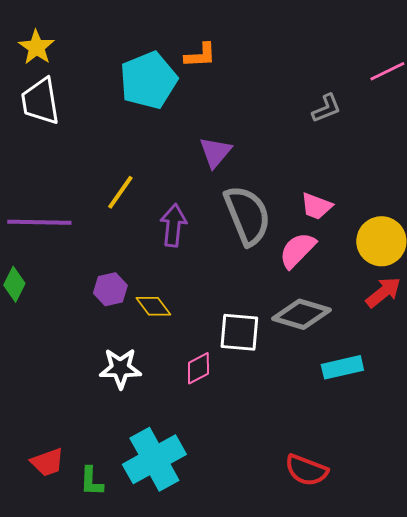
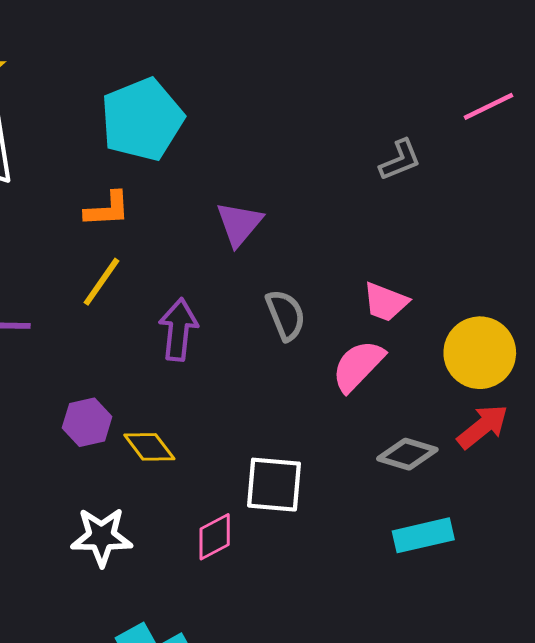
orange L-shape: (200, 55) -> (107, 209), moved
gray semicircle: (247, 215) -> (286, 315), size x0.6
gray diamond: (301, 314) -> (407, 454), moved, size x0.7

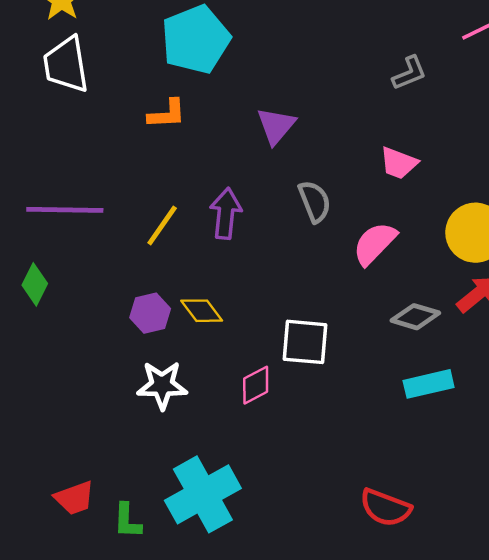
yellow line: (102, 282) -> (162, 225), moved
pink trapezoid: (386, 302) -> (399, 163), moved
purple hexagon: (87, 422) -> (150, 313), moved

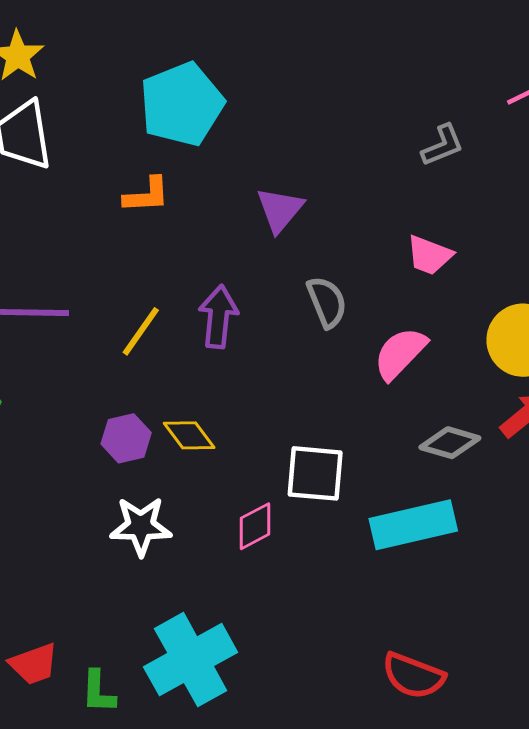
cyan rectangle: (429, 384) -> (413, 525), moved, size x1.4

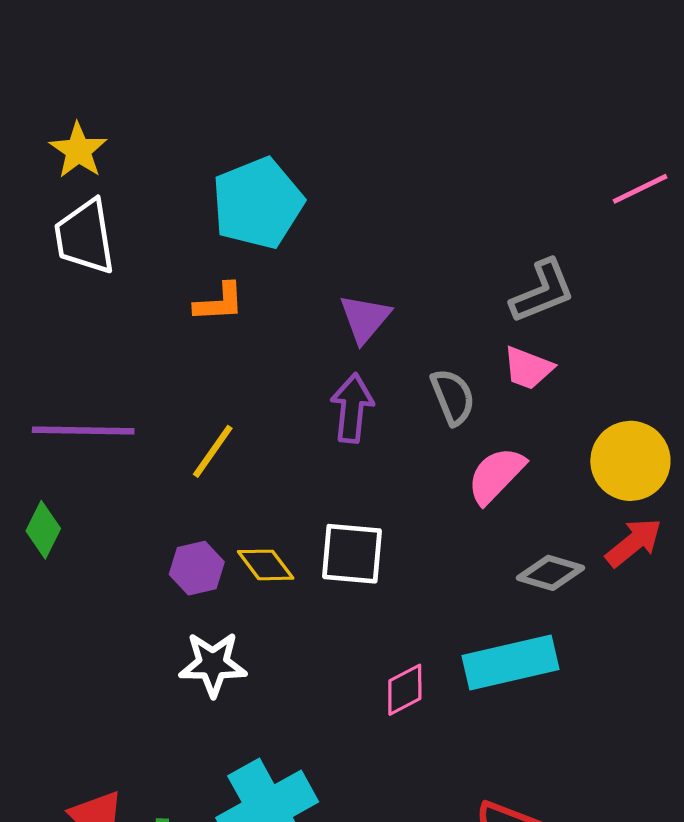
gray L-shape: (443, 145) -> (542, 291), moved, size x1.4
gray semicircle: (327, 302) -> (453, 397), moved
purple arrow: (218, 317) -> (352, 408), moved
white square: (315, 473) -> (352, 554), moved
pink diamond: (255, 526) -> (405, 690), moved

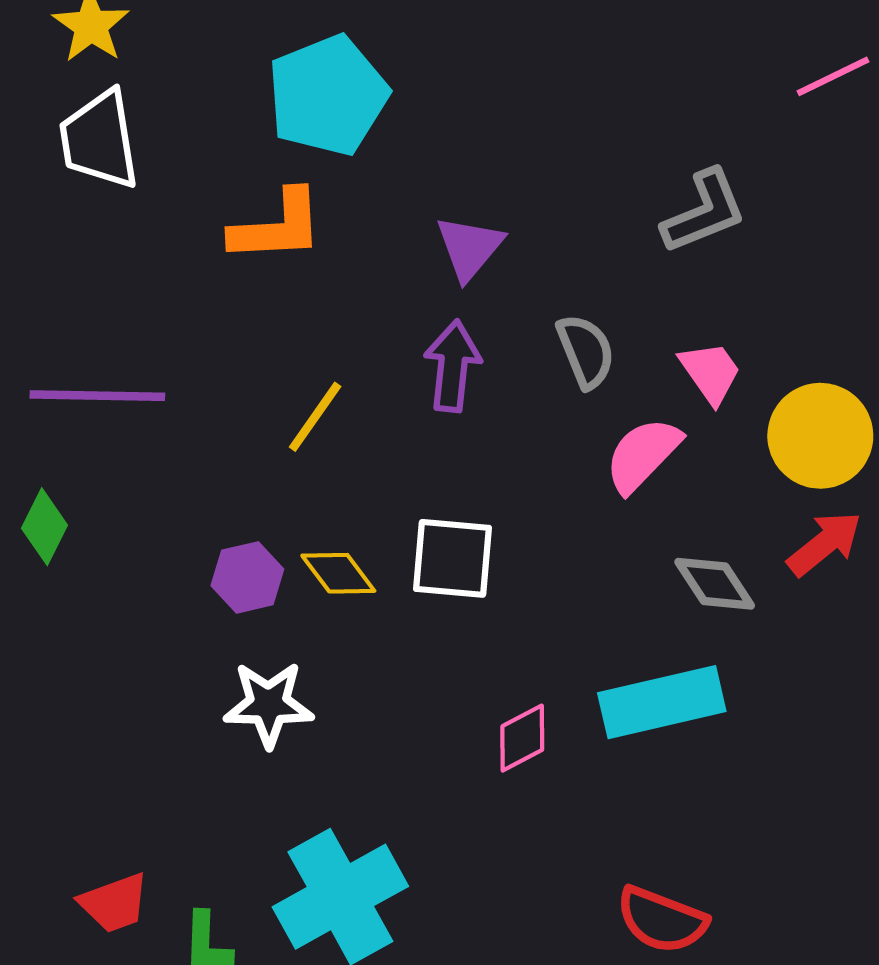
orange L-shape: (219, 302) -> (277, 226), size x1.4
pink trapezoid: (528, 368) -> (710, 372), moved, turned -146
yellow line: (213, 451) -> (315, 417), moved
gray diamond: (550, 573) -> (715, 584), turned 40

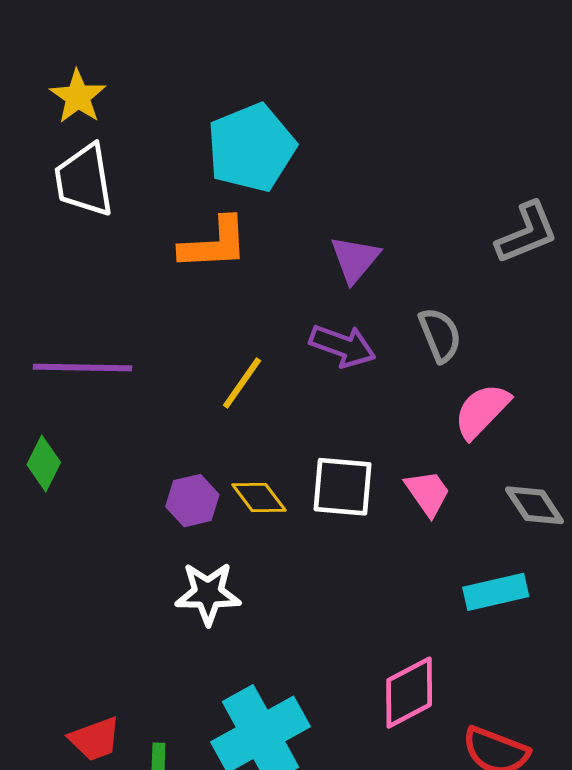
purple arrow: (452, 366) -> (343, 346), turned 104
pink trapezoid: (710, 372) -> (428, 493), moved
cyan rectangle: (662, 702) -> (496, 592), size x0.7
pink diamond: (522, 738) -> (409, 693), moved, size x1.4

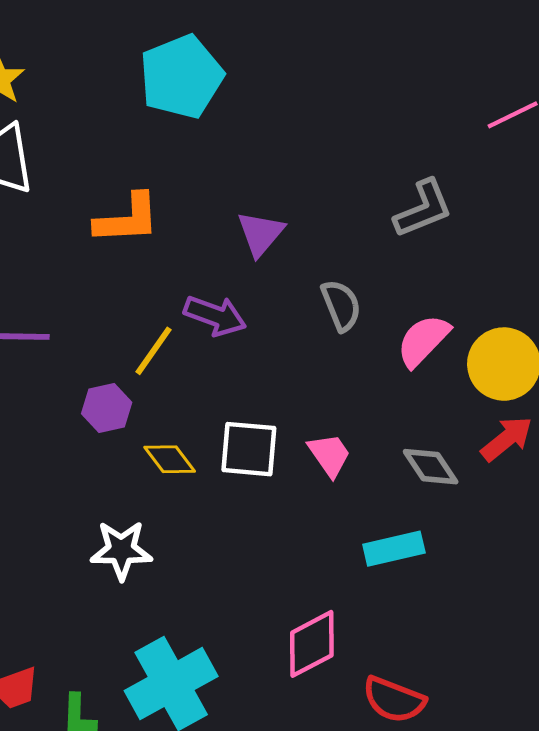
cyan pentagon: (251, 148) -> (181, 77), moved
purple arrow: (343, 346) -> (215, 316), moved
pink semicircle: (482, 411) -> (423, 341), moved
purple hexagon: (192, 501) -> (107, 408), moved

